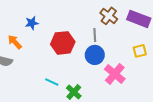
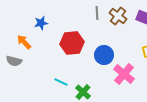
gray line: (95, 35) -> (97, 13), moved

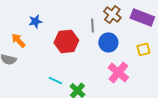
gray line: (97, 13) -> (92, 25), moved
blue circle: (104, 55) -> (108, 42), moved

